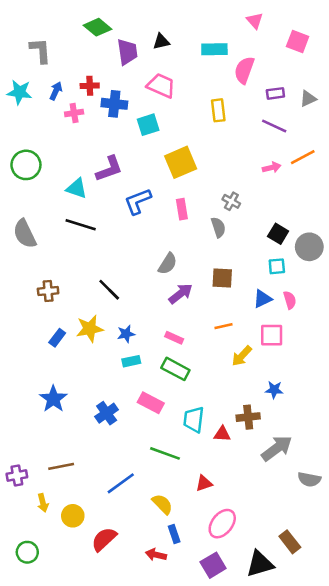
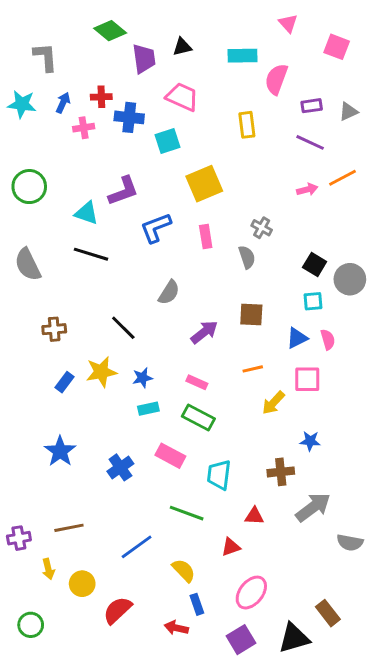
gray semicircle: (168, 264) -> (169, 292), moved
red triangle: (222, 434) -> (254, 516), moved

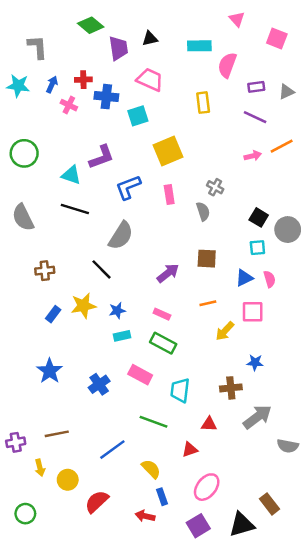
pink cross: (84, 128) -> (69, 105), turned 35
gray semicircle: (169, 292) -> (121, 236), moved, size x1.4

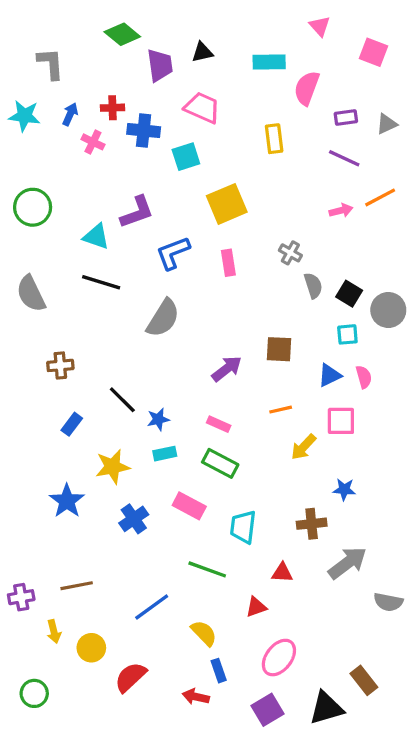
gray semicircle: (203, 211) -> (313, 286), moved
black line: (102, 269) -> (122, 400), moved
yellow star: (83, 306) -> (113, 467), moved

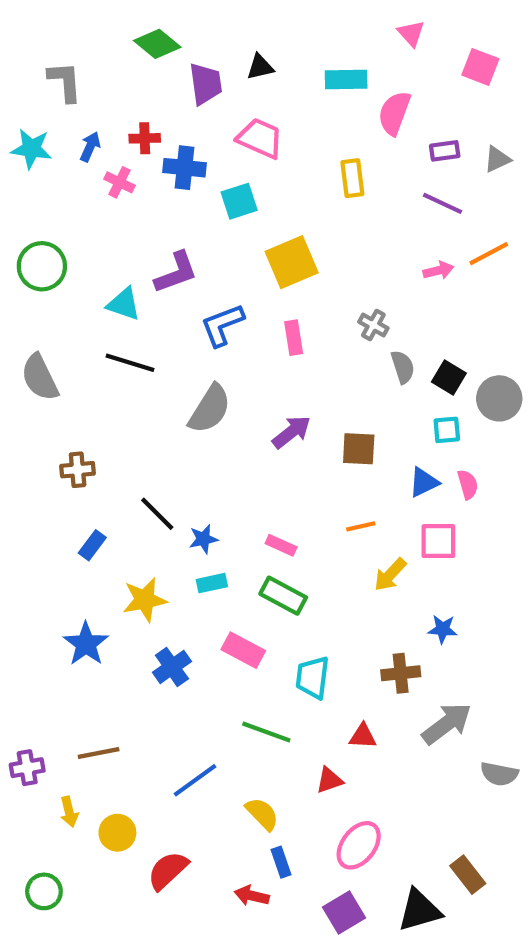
purple arrow: (227, 369) -> (292, 432), moved

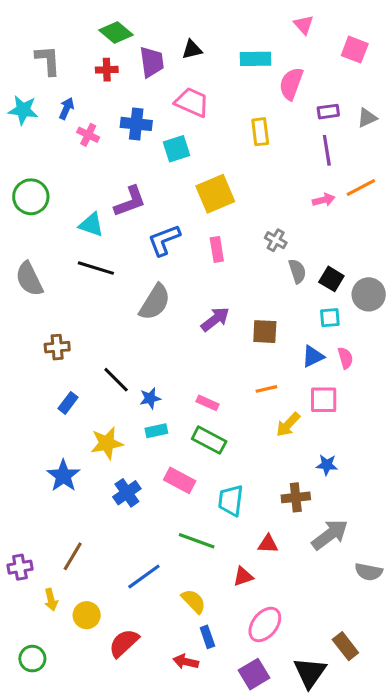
red cross: (145, 138) -> (107, 70), moved
purple line: (443, 203) -> (327, 150), turned 56
brown line: (99, 753) -> (73, 556), turned -48
black triangle: (420, 910) -> (310, 673), turned -39

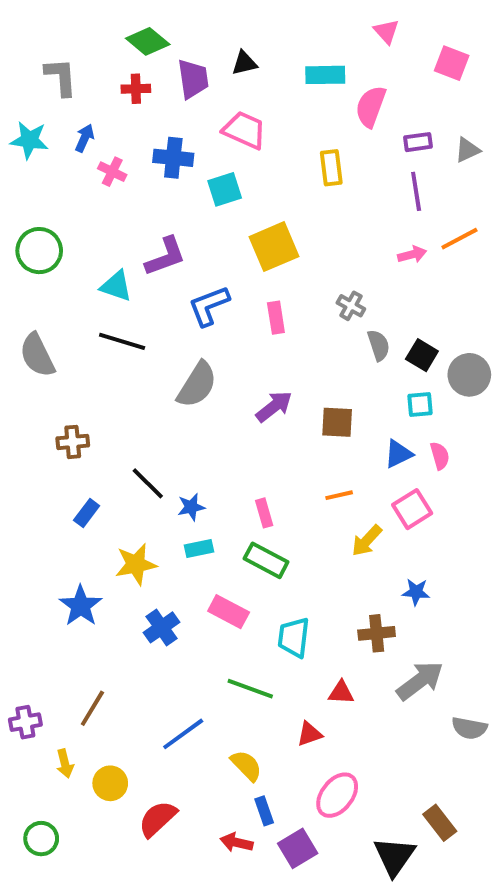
pink square: (324, 400) -> (412, 509), turned -32
pink rectangle: (207, 403) -> (264, 513), turned 50
purple square: (254, 674) -> (298, 848), moved

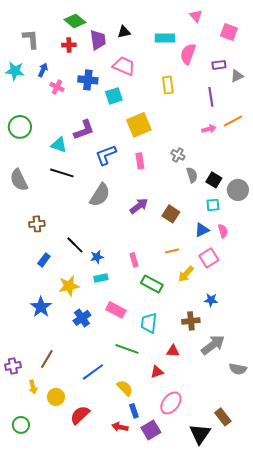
purple rectangle: (418, 142) -> (219, 65), moved
brown square: (337, 422) -> (171, 214), turned 30
green rectangle: (266, 560) -> (152, 284), moved

